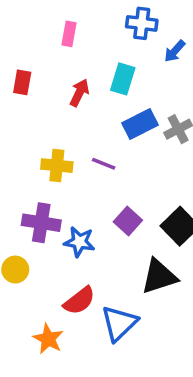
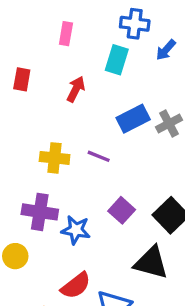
cyan rectangle: (123, 79) -> (117, 60), moved
black triangle: (159, 276) -> (151, 263), turned 33

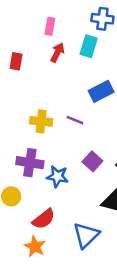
red arrow: (76, 89) -> (57, 53), moved
red semicircle: (76, 286) -> (44, 219), moved

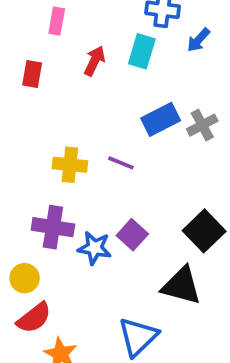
pink rectangle: (50, 26) -> (57, 21), moved
purple square: (92, 161) -> (132, 235), moved
red semicircle: (44, 219) -> (34, 318), moved

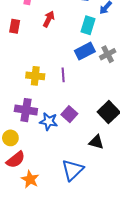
cyan rectangle: (142, 51) -> (88, 25), moved
purple line: (121, 163) -> (63, 75), turned 64
black triangle: (181, 286) -> (96, 142), size x0.7

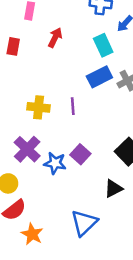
cyan rectangle: (88, 25) -> (103, 45), turned -42
purple cross: (26, 110) -> (27, 149), turned 35
black triangle: (96, 142) -> (113, 188), turned -42

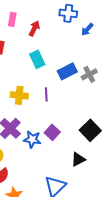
red arrow: (55, 38) -> (34, 28), moved
cyan rectangle: (103, 45) -> (37, 59), moved

